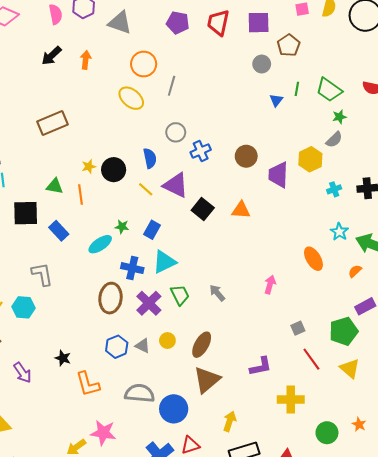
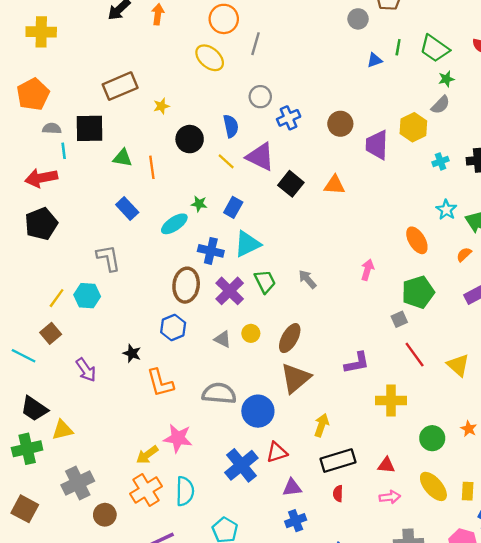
blue triangle: (276, 100) -> (375, 60), turned 32
yellow star: (89, 167) -> (161, 106), moved
black square: (26, 213) -> (90, 128), moved
green pentagon: (344, 331) -> (418, 292), moved
blue hexagon: (117, 347) -> (173, 327), moved

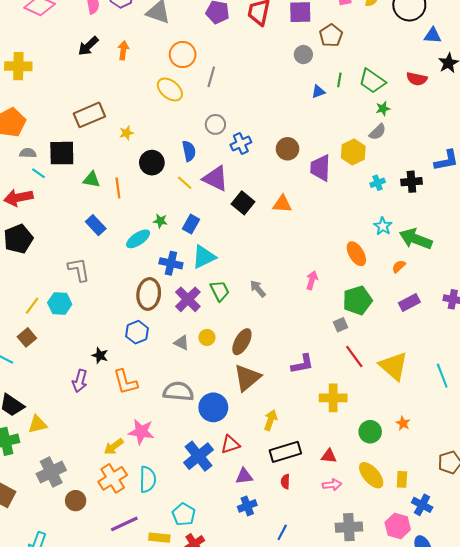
cyan line: (64, 151) -> (38, 173), turned -48
yellow triangle: (458, 365) -> (393, 366), size x1.4
purple arrow: (86, 370) -> (80, 381), moved, turned 50

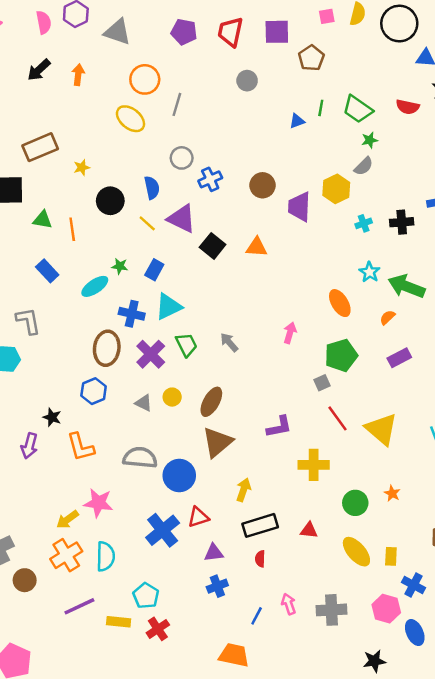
gray circle: (303, 55) -> (247, 81), moved
pink arrow: (332, 485) -> (289, 604), moved, turned -102

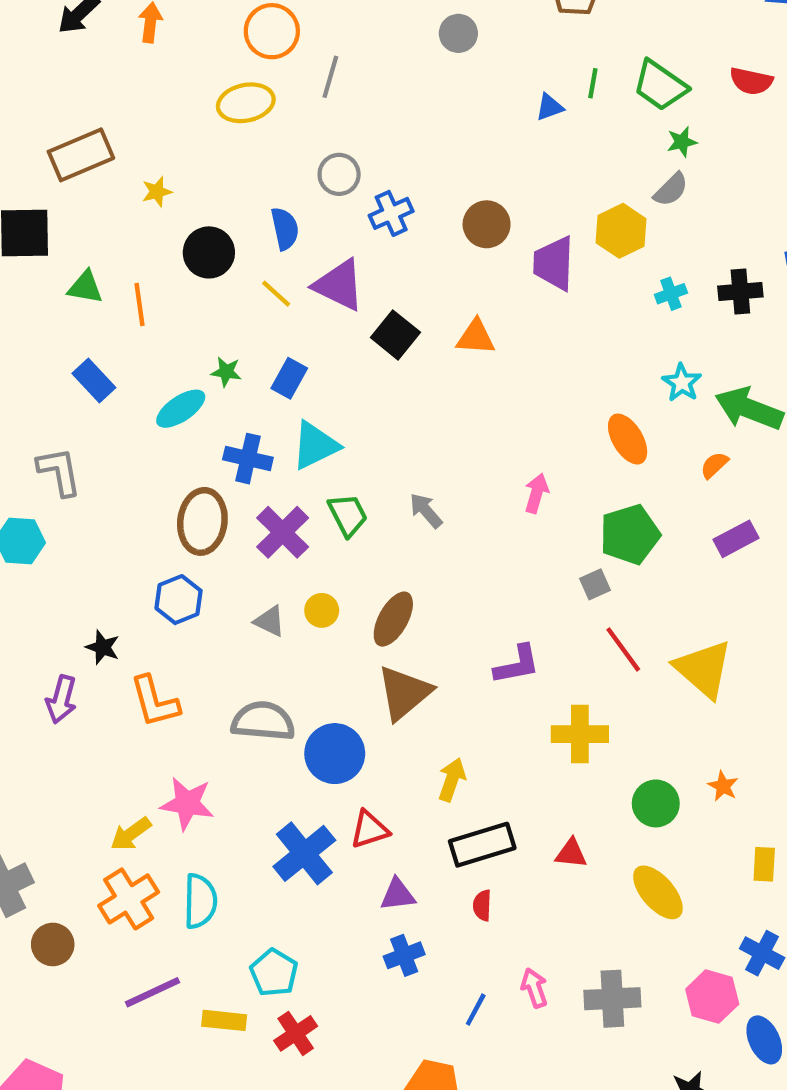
yellow ellipse: (130, 119) -> (246, 103), turned -52
yellow rectangle: (391, 556) -> (764, 864), moved

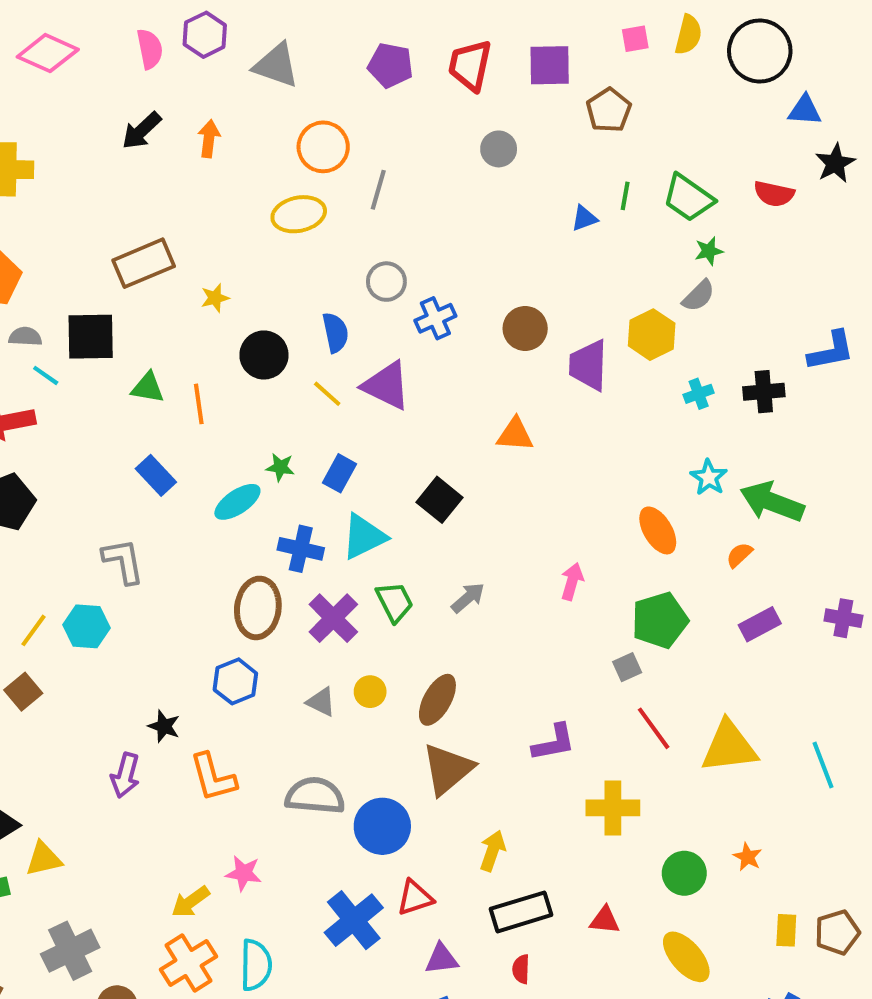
black square: (395, 335) -> (439, 500), moved
gray arrow: (426, 511) -> (468, 598), turned 90
yellow triangle: (703, 669) -> (729, 747), turned -48
pink star: (187, 803) -> (244, 873), size x0.7

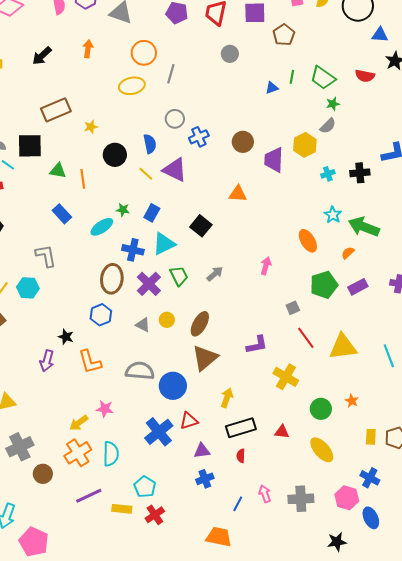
black arrow: (142, 131) -> (42, 56), moved
green pentagon: (660, 620) -> (324, 285), moved
yellow cross: (613, 808) -> (286, 377), turned 30

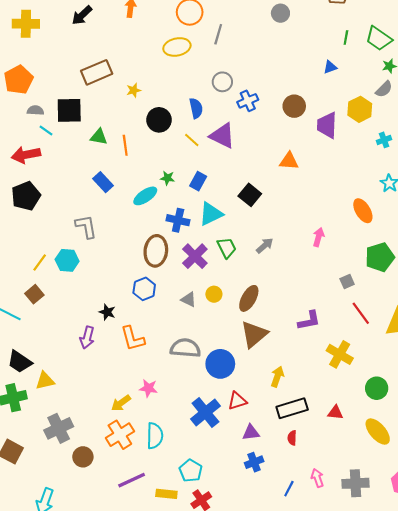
blue triangle: (272, 88) -> (330, 67), moved

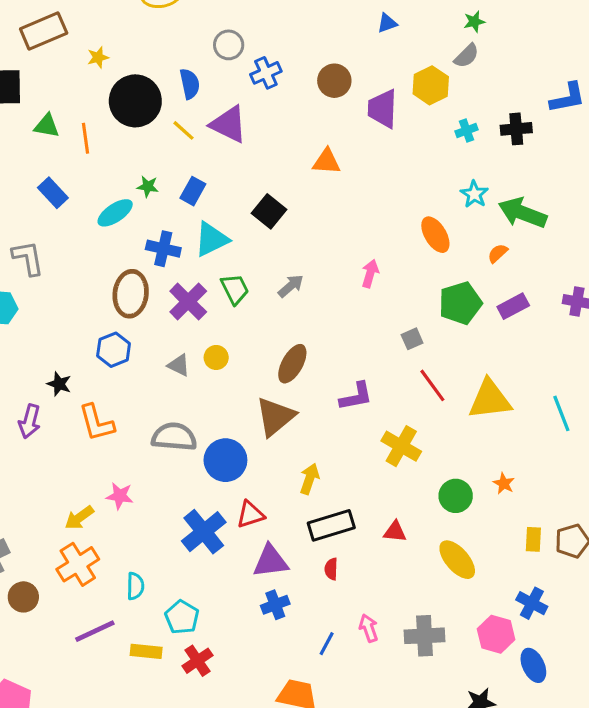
black circle: (159, 120) -> (135, 101), size x1.4
brown ellipse: (249, 298) -> (292, 364), moved
purple triangle: (251, 433) -> (271, 561), size x1.4
cyan semicircle: (155, 436) -> (135, 586), moved, size x0.7

